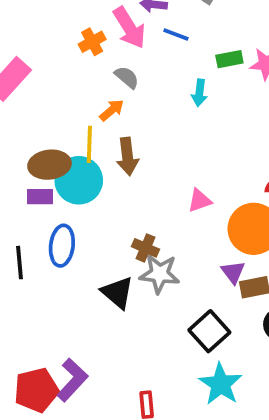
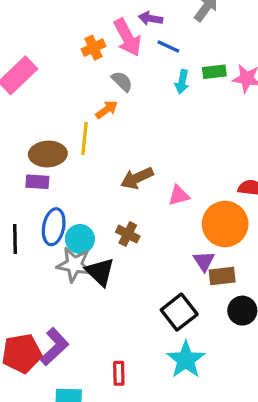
cyan arrow: (199, 93) -> (182, 82), moved
brown arrow: (127, 157) -> (137, 178), moved, turned 68
cyan circle: (79, 180) -> (80, 239), moved, size x0.7
gray star: (160, 274) -> (74, 265), moved

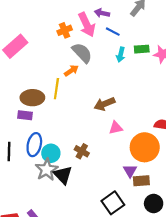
gray semicircle: (122, 81) -> (82, 53), size x1.5
brown arrow: (137, 178) -> (104, 104), moved
gray star: (74, 265) -> (47, 170), turned 30

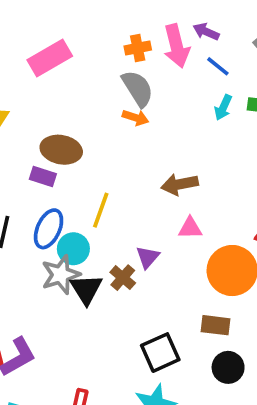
gray semicircle: (82, 53) -> (138, 88), moved
orange arrow: (71, 71) -> (135, 118), turned 40
yellow line: (56, 89) -> (101, 210), moved
brown cross: (82, 151) -> (123, 278), moved
purple triangle: (130, 171) -> (148, 257), moved

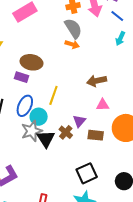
brown rectangle: (215, 325) -> (96, 135), moved

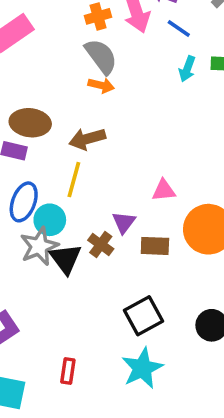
brown arrow: (97, 81) -> (87, 139), moved

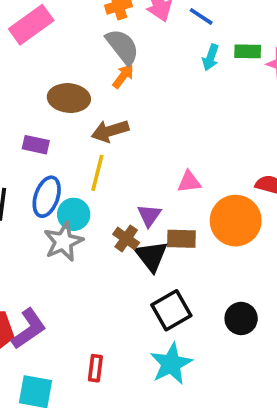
orange arrow: (101, 85) -> (123, 76), turned -65
brown ellipse: (30, 123) -> (69, 98), moved
black triangle: (66, 259) -> (151, 256), moved

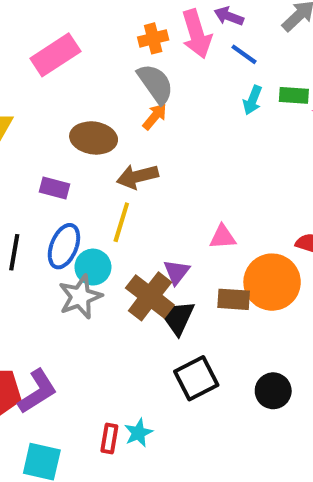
brown cross: (126, 238) -> (150, 296), size x1.6
brown rectangle: (181, 239) -> (234, 299), moved
cyan star: (171, 364) -> (138, 433), moved, size x0.6

